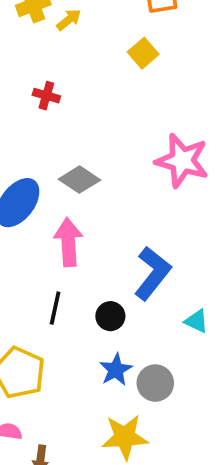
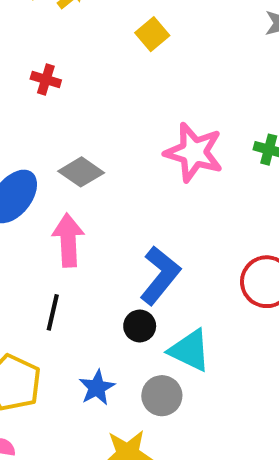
black circle: (110, 316) -> (140, 326), moved
cyan triangle: (196, 321) -> (190, 350), moved, size x1.6
blue star: (116, 370) -> (97, 388), moved

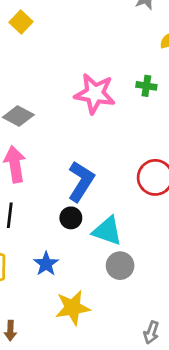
yellow square: (152, 34) -> (21, 22), moved
gray circle: (162, 396) -> (120, 266), moved

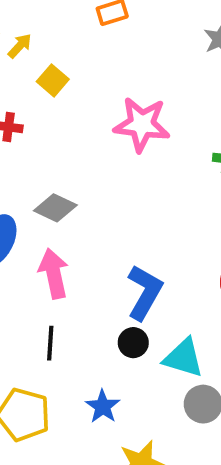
pink star: (95, 94) -> (142, 124), moved

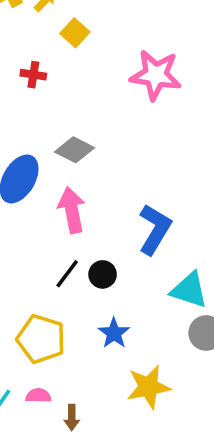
black line: (50, 343) -> (67, 274), turned 32
black circle: (133, 343) -> (103, 274), moved

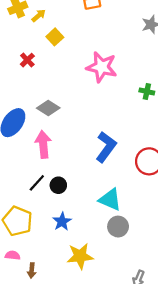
red cross: (33, 75) -> (27, 60), turned 32
blue L-shape: (155, 229) -> (106, 147), moved

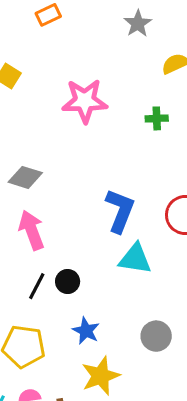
cyan triangle: (110, 200) -> (135, 259), moved
gray circle: (118, 227) -> (156, 336), moved
yellow star: (80, 256) -> (101, 376), moved

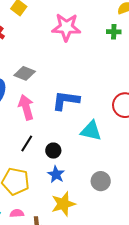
green cross: (157, 118) -> (114, 32), moved
blue L-shape: (120, 211) -> (66, 100), moved, turned -108
black circle: (68, 281) -> (53, 151), moved

